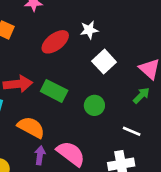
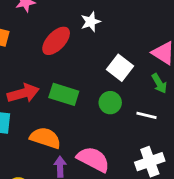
white square: (104, 62) -> (120, 68), moved
green arrow: (141, 95) -> (159, 83), turned 114
white line: (132, 131) -> (146, 115), moved

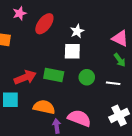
white star: (91, 22) -> (77, 31), moved
red ellipse: (56, 41) -> (44, 24), moved
white square: (120, 68) -> (72, 51), moved, turned -30

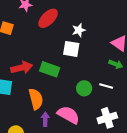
green arrow: (120, 60) -> (116, 64), turned -40
green circle: (87, 77) -> (84, 88), moved
orange semicircle: (44, 107) -> (36, 99), turned 55

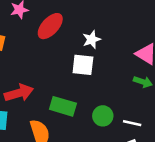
green rectangle: (50, 69) -> (63, 106), moved
white line: (106, 86) -> (132, 123), moved

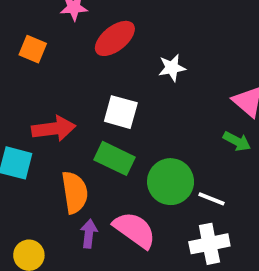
white square: (83, 65) -> (121, 112), moved
green circle: (103, 116) -> (171, 182), size x1.5

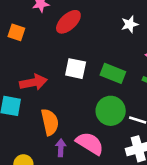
white star: (172, 68) -> (130, 24), moved
green rectangle: (115, 158) -> (113, 73), moved

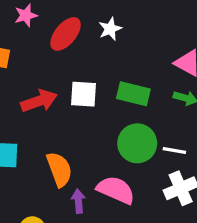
white star: (130, 24) -> (110, 29), moved
red arrow: (33, 82) -> (39, 101), moved

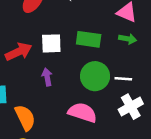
orange semicircle: (59, 169) -> (25, 118), moved
purple arrow: (78, 201) -> (47, 77), moved

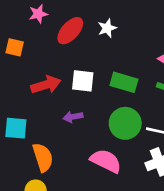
purple arrow: (47, 77) -> (73, 117), turned -98

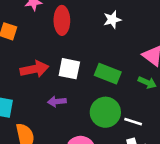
white star: (107, 28) -> (112, 20), moved
red ellipse: (70, 31) -> (62, 20), turned -48

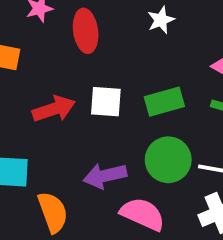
green rectangle: (108, 74) -> (164, 102), turned -30
purple arrow: (57, 101) -> (105, 176), moved, size x1.5

